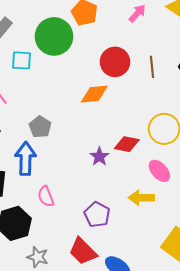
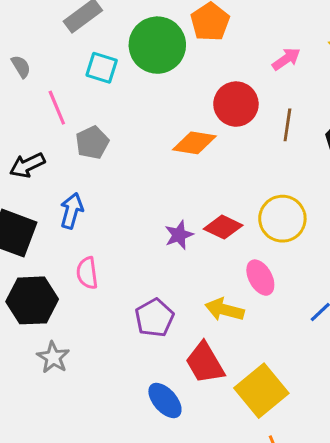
pink arrow: (137, 13) -> (286, 59), moved
gray pentagon: (40, 127) -> (92, 143), moved
blue arrow: (25, 159) -> (72, 211), size x0.7
red trapezoid: (83, 251) -> (205, 363), moved

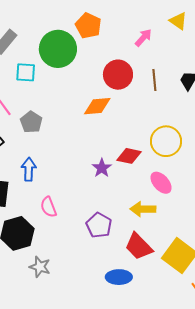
blue ellipse: (165, 400) -> (119, 277), turned -35

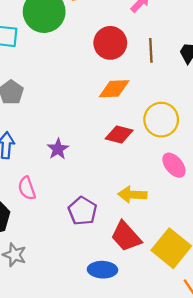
orange diamond: (97, 106) -> (114, 89), moved
purple star: (102, 168) -> (58, 149), moved
pink ellipse: (161, 183) -> (174, 165), moved

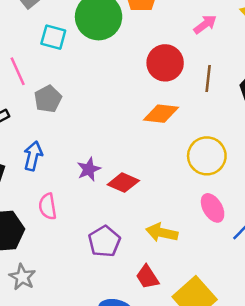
red diamond: (119, 135) -> (123, 183), moved
red trapezoid: (126, 236) -> (147, 277), size x0.7

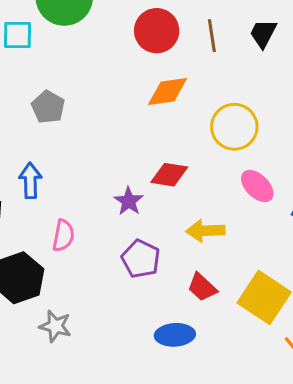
gray pentagon: (48, 99) -> (48, 107), moved
purple star: (89, 169) -> (129, 201), moved
red diamond: (123, 183) -> (169, 175), moved
pink semicircle: (48, 206) -> (63, 236), turned -145

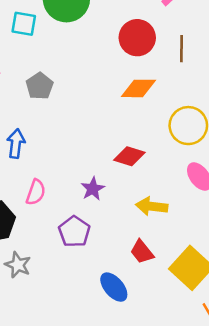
purple star: (129, 201) -> (93, 189), moved
purple pentagon: (141, 259) -> (74, 232), moved
blue ellipse: (175, 335) -> (114, 287), turned 44

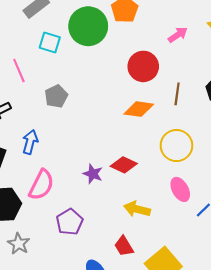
brown line: (182, 49) -> (177, 94), moved
purple star: (93, 189) -> (93, 174), moved, turned -30
pink semicircle: (36, 192) -> (41, 185), size x1.4

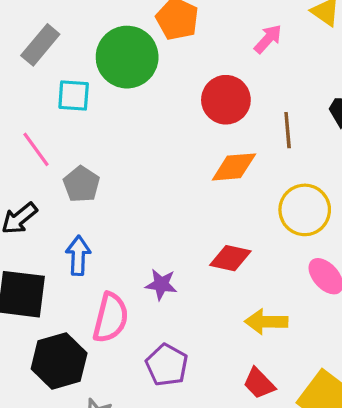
gray pentagon: (56, 96) -> (81, 184), moved
purple star: (93, 174) -> (161, 284), moved

